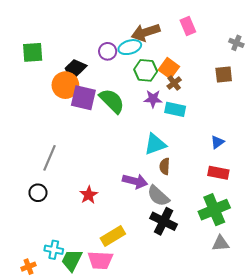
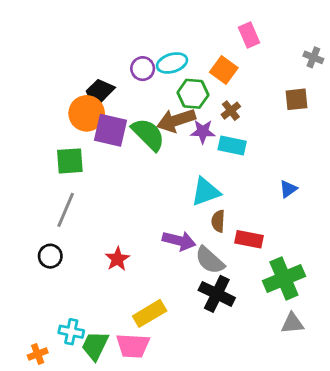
brown arrow: (146, 32) -> (176, 120), moved
green square: (33, 52) -> (70, 161), moved
orange square: (169, 68) -> (224, 70), moved
red rectangle: (218, 173) -> (249, 239), moved

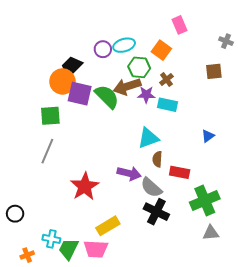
black circle: (50, 256) -> (15, 214), moved
red star: (117, 259) -> (85, 186), size x1.6

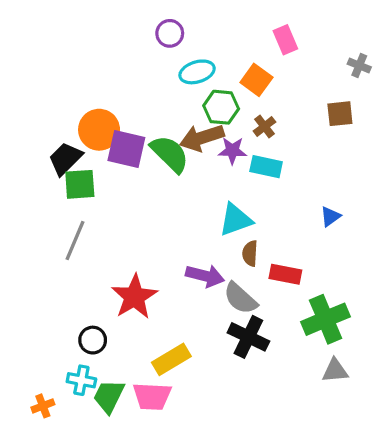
purple circle: (103, 49) -> (170, 33), moved
black trapezoid: (72, 66) -> (65, 159), moved
black circle: (15, 214) -> (93, 340), moved

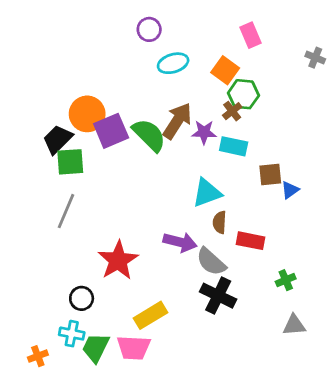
green hexagon: (221, 107) -> (243, 94), moved
brown square: (340, 114) -> (270, 174), moved
brown arrow: (202, 138) -> (177, 121), turned 141
purple square: (126, 149) -> (111, 131), turned -36
green cross: (326, 319) -> (286, 280), size x0.5

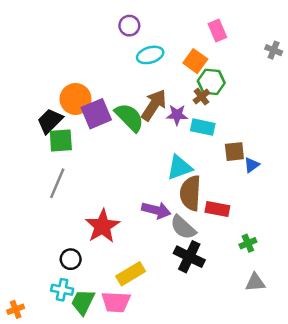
brown semicircle: (220, 222) -> (190, 193), size x1.8
orange cross: (38, 356) -> (16, 309), moved

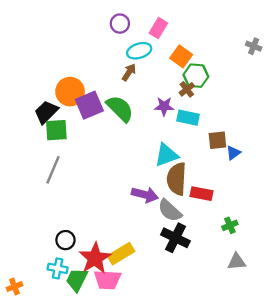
pink rectangle: (217, 31) -> (158, 28), moved, turned 54
brown arrow: (154, 105) -> (129, 72), moved, size x0.6
red star: (102, 226) -> (95, 258), moved

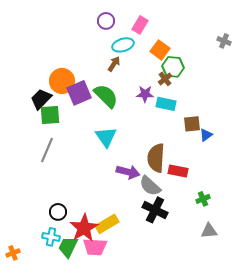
cyan triangle: (166, 155) -> (106, 137), moved, turned -45

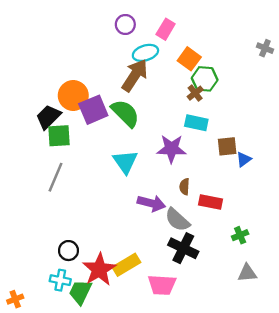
brown arrow: (114, 64) -> (135, 75), size x1.8
purple star: (145, 94) -> (171, 149), moved, size x1.4
brown semicircle: (156, 158) -> (184, 187), size x0.5
pink trapezoid: (95, 247) -> (162, 285), moved

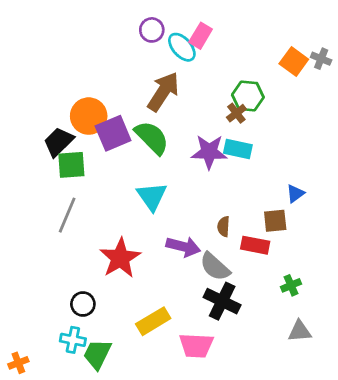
cyan ellipse: (145, 53) -> (182, 47), moved, turned 65
orange square: (189, 59) -> (294, 62), moved
brown square: (227, 146) -> (275, 221), moved
purple star: (171, 149) -> (209, 152), moved
red star: (99, 269) -> (120, 258), moved

